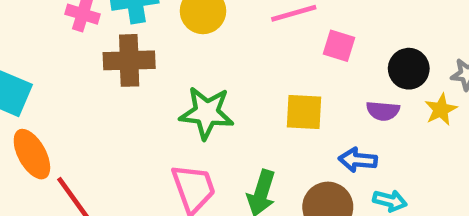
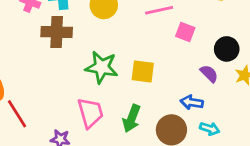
purple semicircle: (383, 111) -> (209, 74), turned -144
yellow square: (304, 112) -> (143, 72), moved

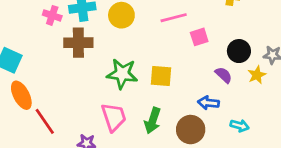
pink square: (185, 32) -> (199, 37), turned -36
cyan arrow: (210, 129) -> (240, 126), moved

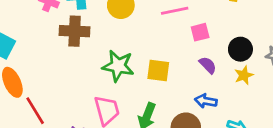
purple semicircle: (224, 75) -> (208, 65), moved
yellow star: (257, 75) -> (244, 75), moved

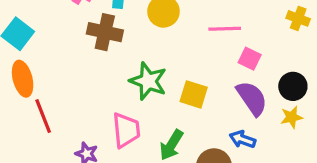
pink square: (200, 32) -> (250, 59), turned 30
purple semicircle: (208, 65) -> (252, 98), size x1.6

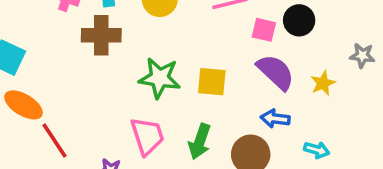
orange ellipse: (23, 79) -> (23, 105), turned -32
black circle: (293, 86) -> (299, 20), moved

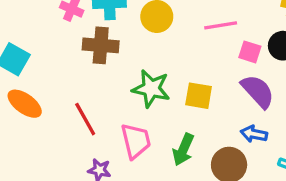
red line: (55, 140) -> (85, 119), moved

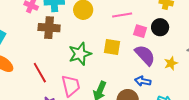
green star: (151, 89) -> (80, 54), turned -30
yellow square: (199, 96) -> (112, 47), moved

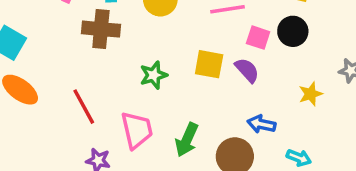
green star: (80, 54) -> (154, 75), size x0.7
purple semicircle: (145, 55) -> (247, 70), moved, size x0.7

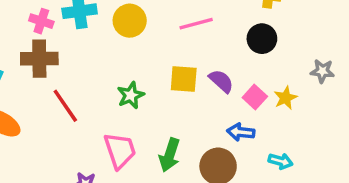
brown cross: (101, 29) -> (39, 59), moved
pink square: (258, 38) -> (255, 97), moved, turned 30
red line: (84, 107) -> (65, 106), moved

